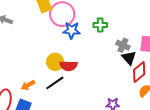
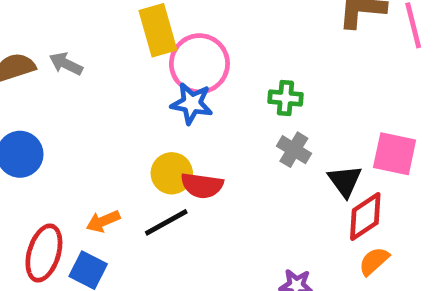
blue star: (72, 30) -> (192, 103), moved
gray cross: (123, 45) -> (294, 150), moved

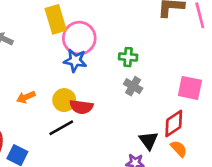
black triangle: (345, 181) -> (148, 140), moved
orange arrow: (103, 221) -> (26, 97), moved
orange semicircle: (374, 261) -> (179, 149), turned 90

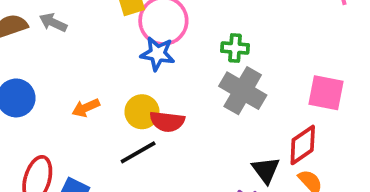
gray cross: (133, 86) -> (243, 91), size x1.6

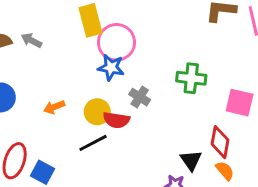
green cross: (235, 48) -> (191, 78), moved, size x1.4
gray cross: (243, 91) -> (140, 97), moved, size x0.6
red diamond: (303, 145) -> (220, 142), turned -48

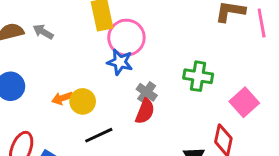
pink square: (240, 103) -> (244, 102), turned 32
yellow circle: (97, 112) -> (83, 101), moved
red semicircle: (116, 120) -> (145, 111), moved, turned -80

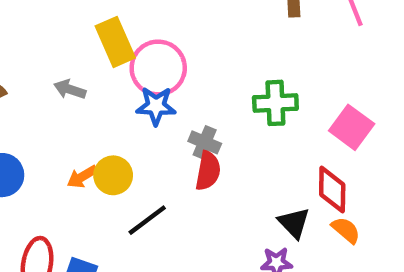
gray arrow: (43, 32) -> (70, 89), moved

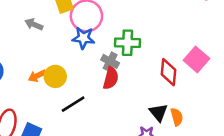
green cross: (275, 103) -> (127, 43), moved
red diamond: (332, 190) -> (169, 72), moved
orange semicircle: (346, 230) -> (177, 117), moved, turned 30

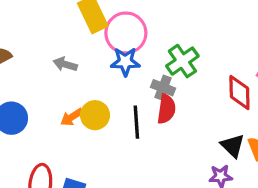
gray arrow: (34, 24) -> (65, 64), moved
green cross: (127, 43) -> (182, 61), turned -30
black line: (73, 104) -> (136, 122), moved, turned -55

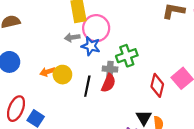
gray arrow: (65, 64) -> (72, 37), moved, turned -40
gray cross: (163, 88) -> (110, 69), turned -32

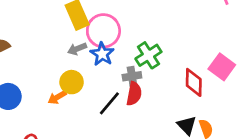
blue star: (91, 46) -> (102, 54), turned 30
yellow circle: (62, 75) -> (72, 82), moved
black line: (87, 86) -> (109, 103), turned 42

